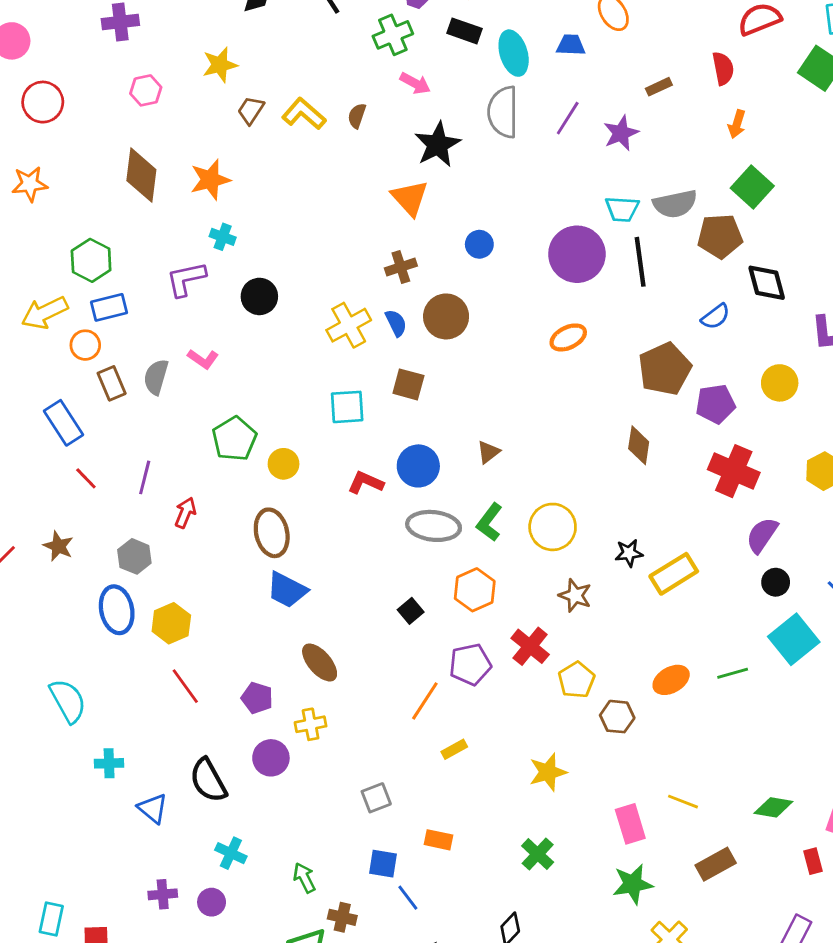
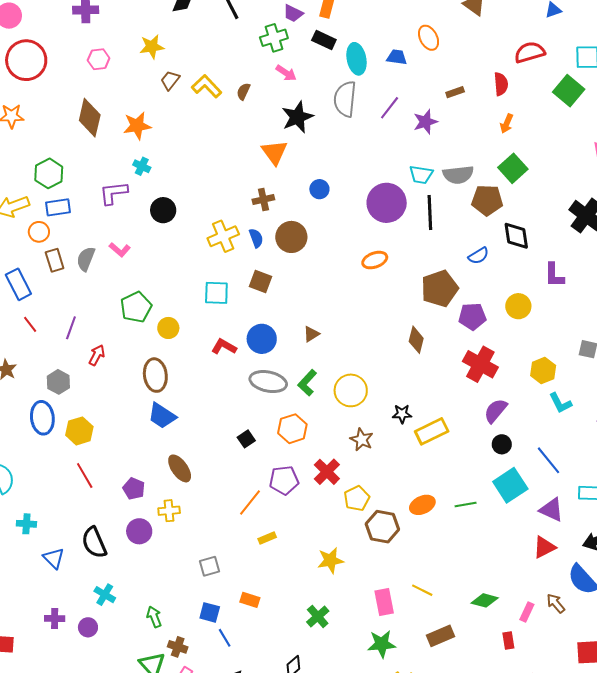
red circle: (43, 102) -> (26, 60), size x1.4
brown hexagon: (617, 717) -> (382, 527), size x1.4

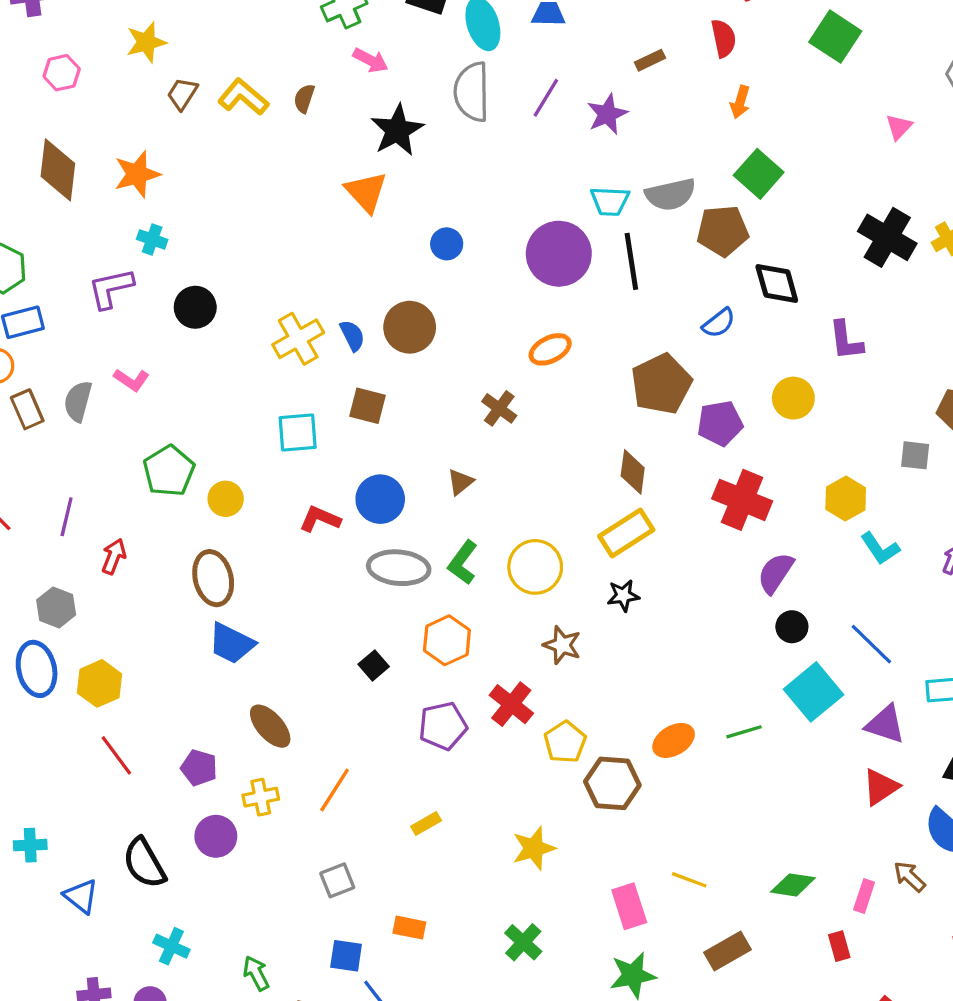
brown cross: (263, 200) -> (499, 408), moved, turned -35
yellow rectangle: (432, 431) -> (626, 533), moved
orange line: (250, 502) -> (335, 790), moved

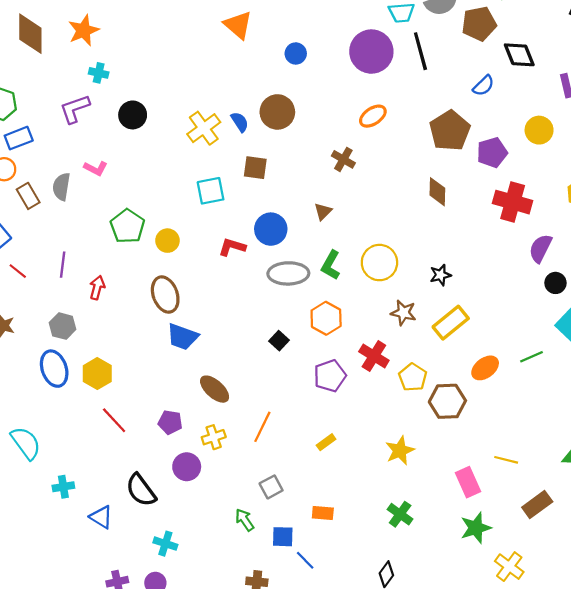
yellow rectangle: (626, 533) -> (451, 323), moved
green arrow: (256, 973) -> (245, 520), moved

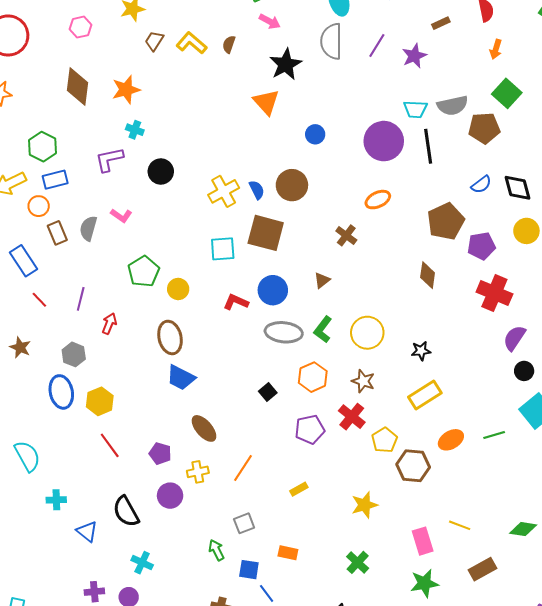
black diamond: (519, 55) -> (518, 188), moved
brown square: (255, 168) -> (266, 233), size x1.6
brown star: (403, 313) -> (363, 381), moved

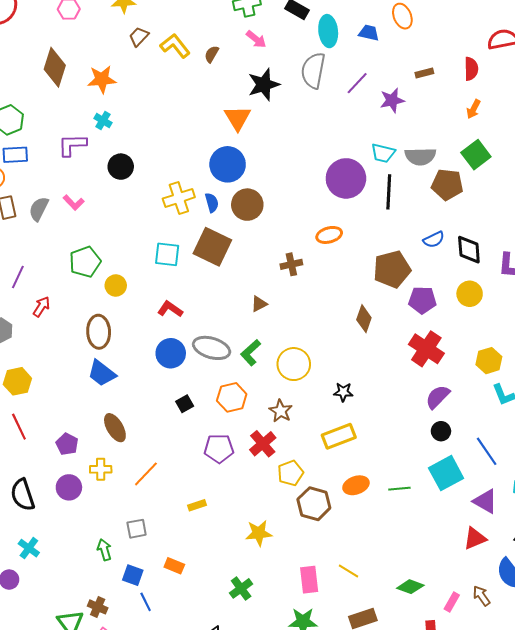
blue circle: (315, 134) -> (228, 164), moved, size x1.8
brown cross: (346, 235) -> (291, 264), turned 30
blue circle: (273, 290) -> (171, 353), moved

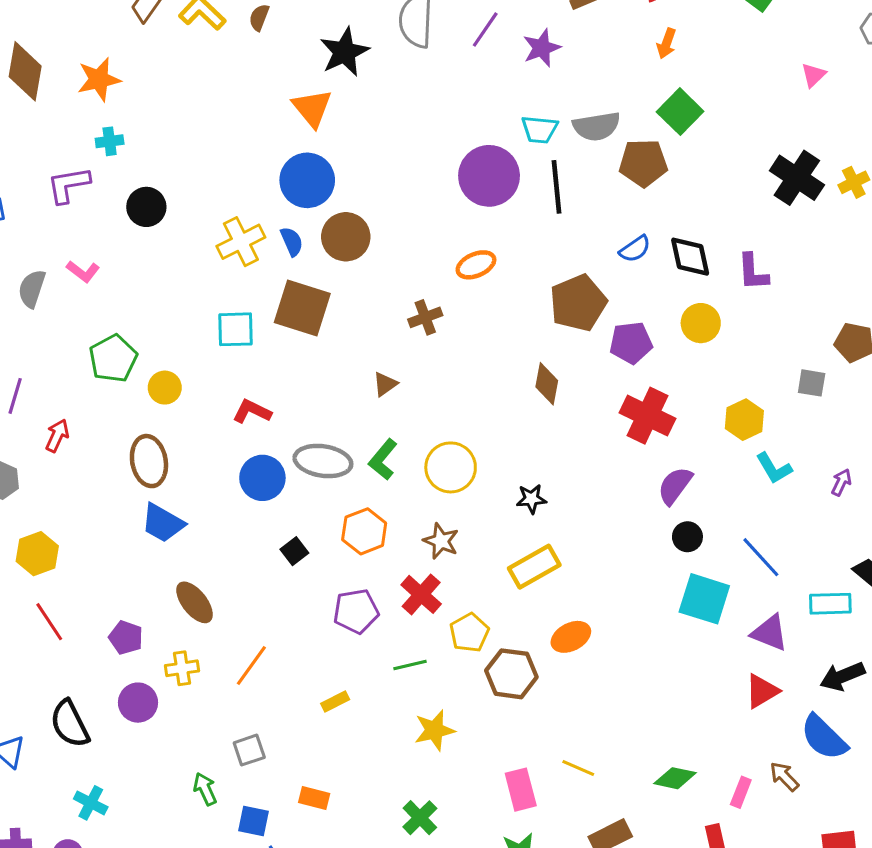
cyan cross: (103, 121) -> (110, 141), turned -30
cyan square: (446, 473) -> (704, 599), turned -36
green line: (399, 489) -> (410, 665), moved

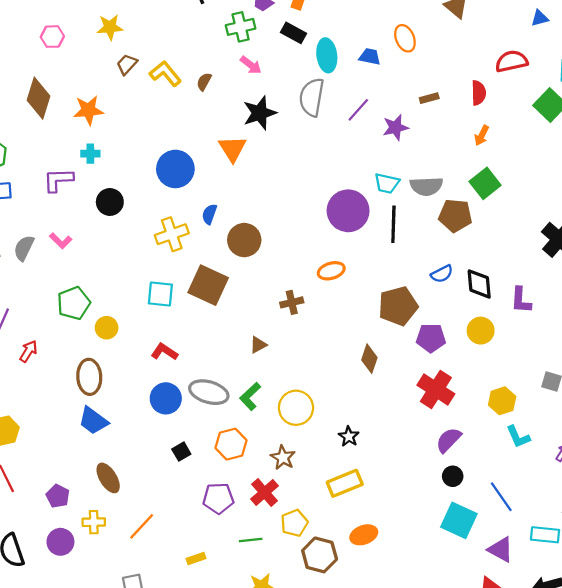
blue circle: (307, 180) -> (175, 169), moved
blue semicircle: (292, 242) -> (209, 214), moved, turned -144
black star: (531, 499) -> (349, 436), turned 30

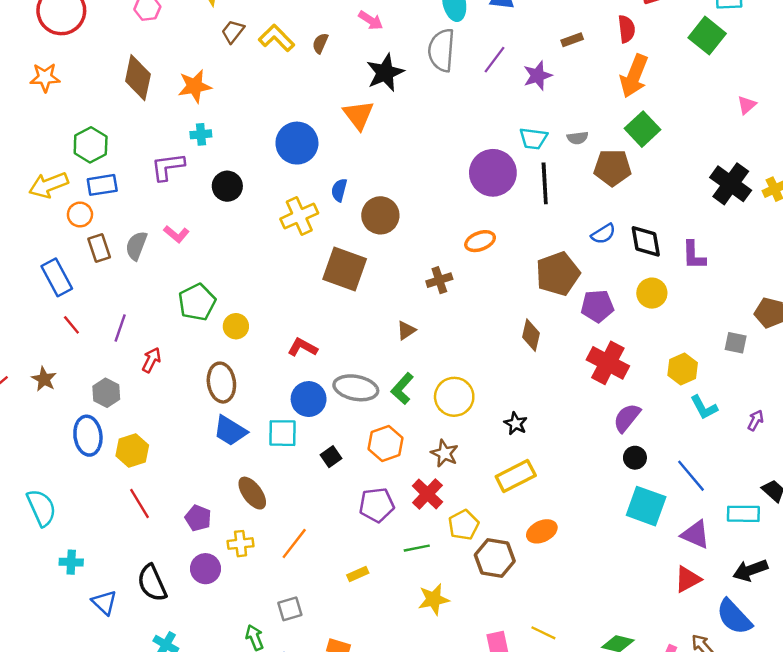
orange arrow: (482, 135) -> (634, 76), size x1.8
gray semicircle: (426, 186) -> (578, 138), size x0.6
cyan square: (160, 294) -> (282, 433), moved

